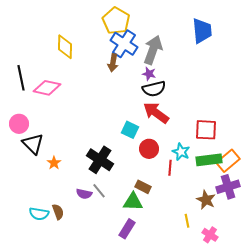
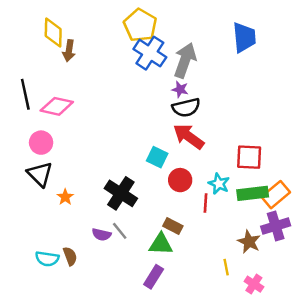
yellow diamond: (65, 47) -> (53, 33), moved
brown arrow: (113, 63) -> (69, 51), moved
pink circle: (19, 124) -> (41, 143), moved

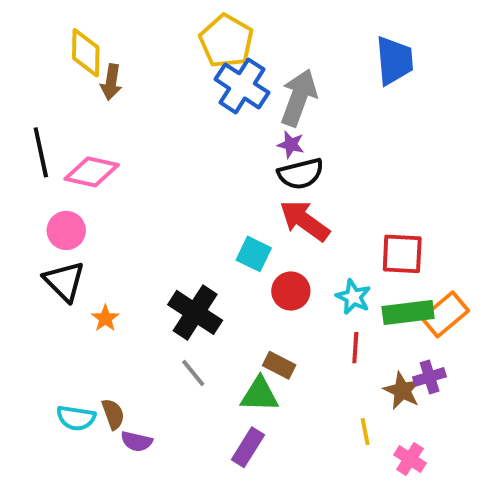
red line: (206, 203) -> (355, 348), moved
purple cross: (276, 226) -> (430, 377), moved, size x0.7
purple semicircle: (102, 234) -> (137, 441), moved

